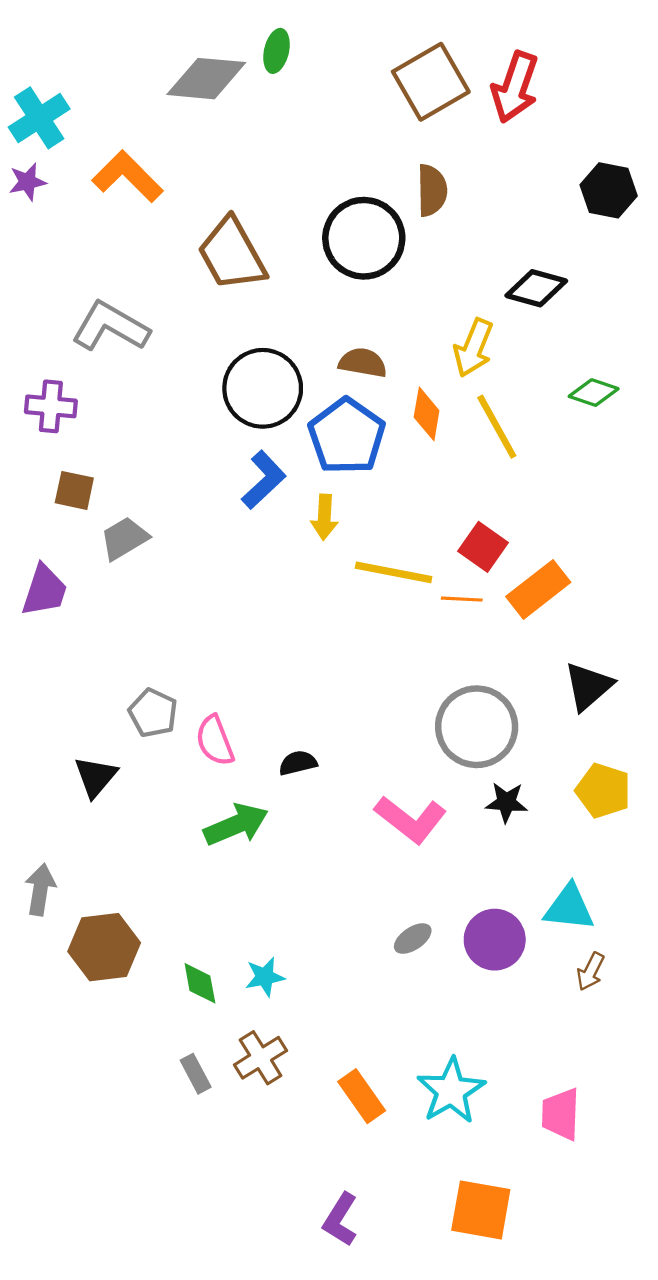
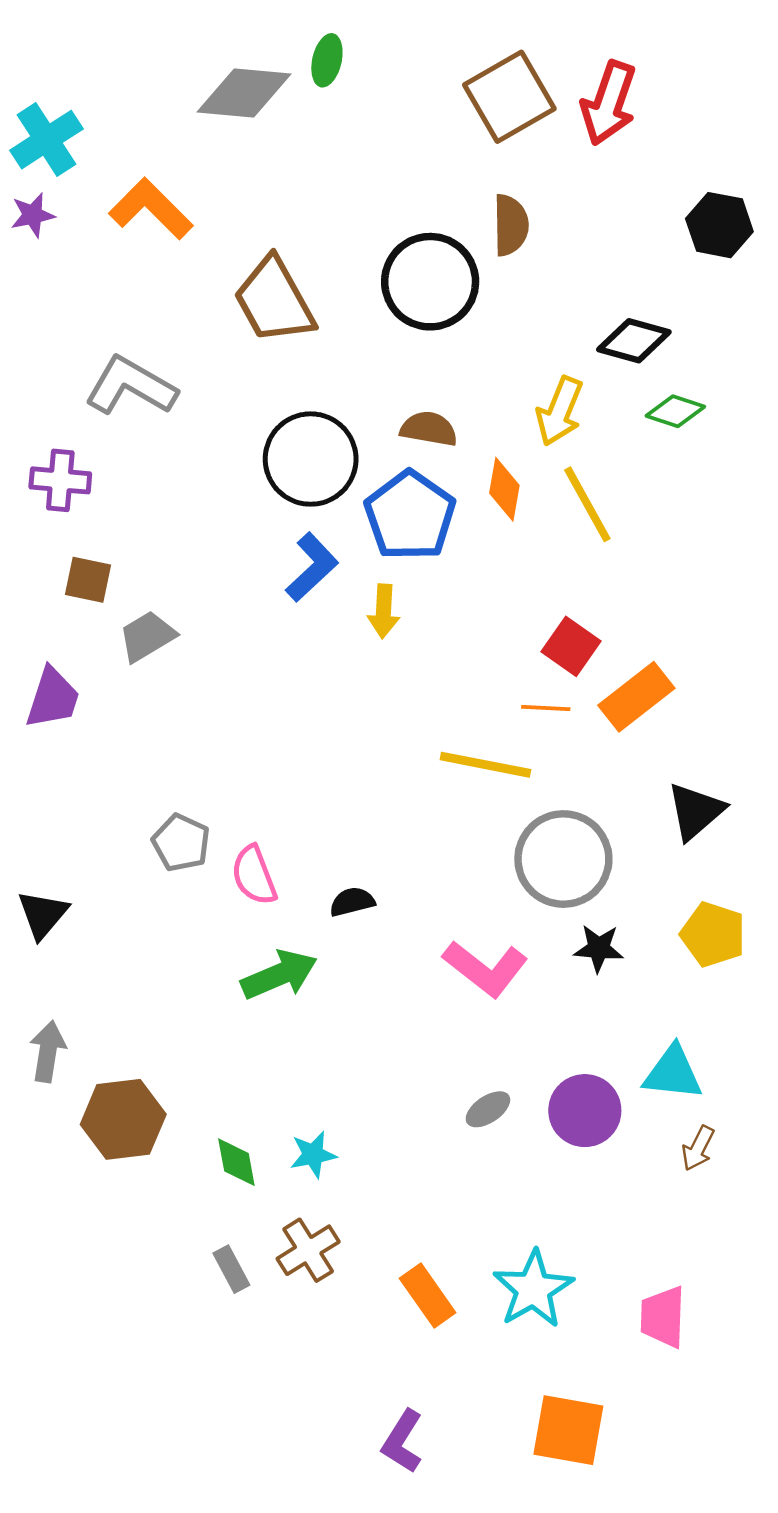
green diamond: (594, 393) -> (675, 411), moved
yellow line: (394, 572) -> (485, 765), moved
black triangle: (96, 777) -> (43, 914), moved

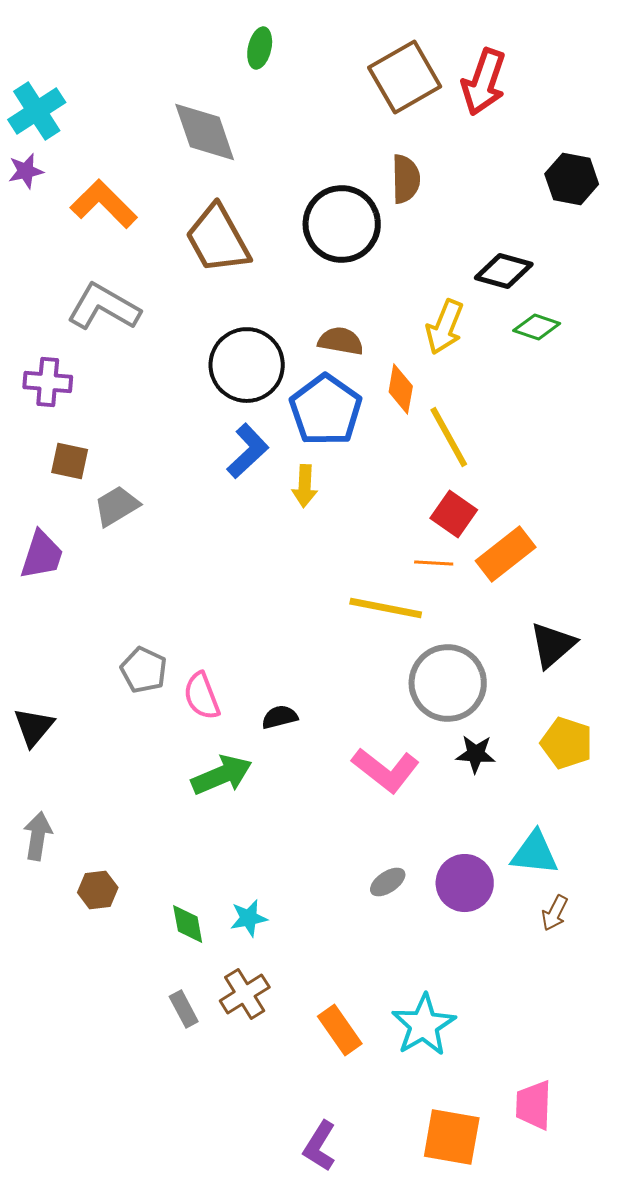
gray diamond: (244, 93) -> (205, 132), moved, turned 66
orange L-shape: (151, 209) -> (104, 204), moved
yellow line: (587, 504) -> (449, 437), moved
brown hexagon: (123, 1119) -> (98, 890), size x0.6
pink trapezoid: (663, 1317) -> (534, 1105), moved

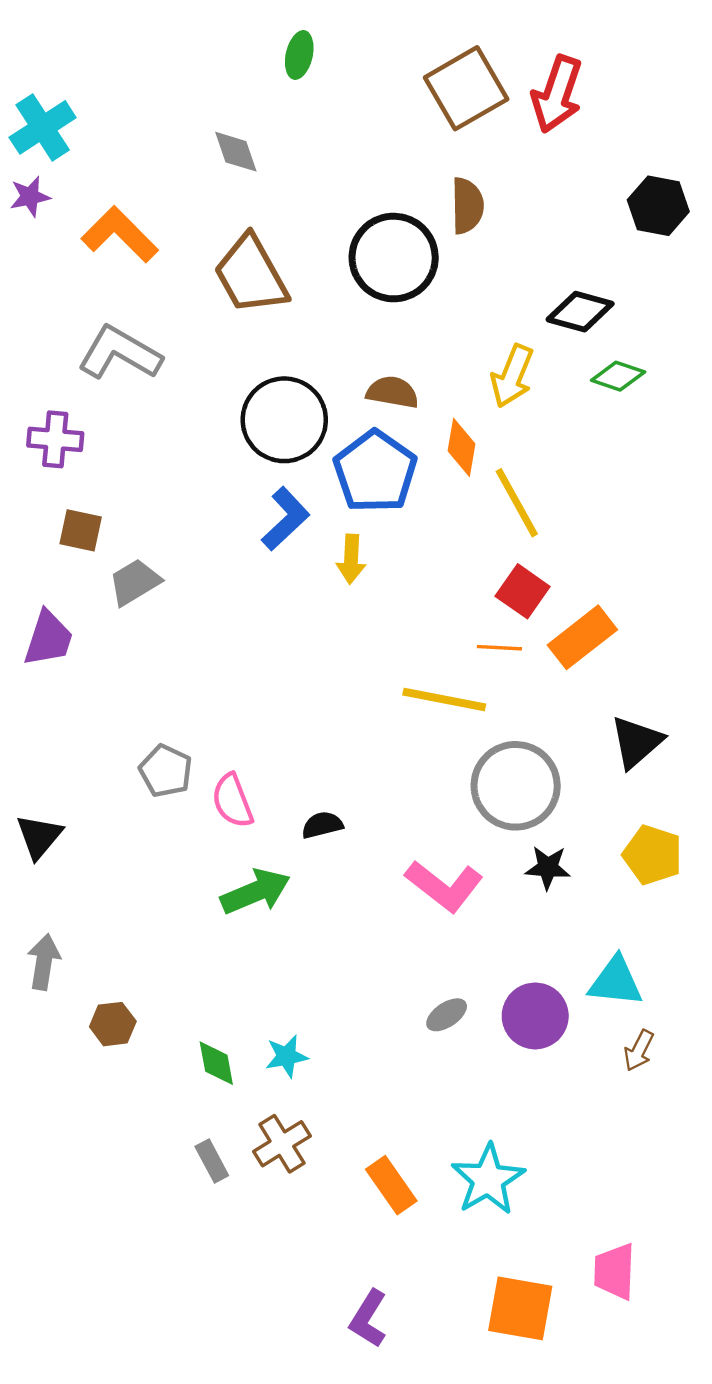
gray diamond: (205, 132) -> (236, 152), size x0.6

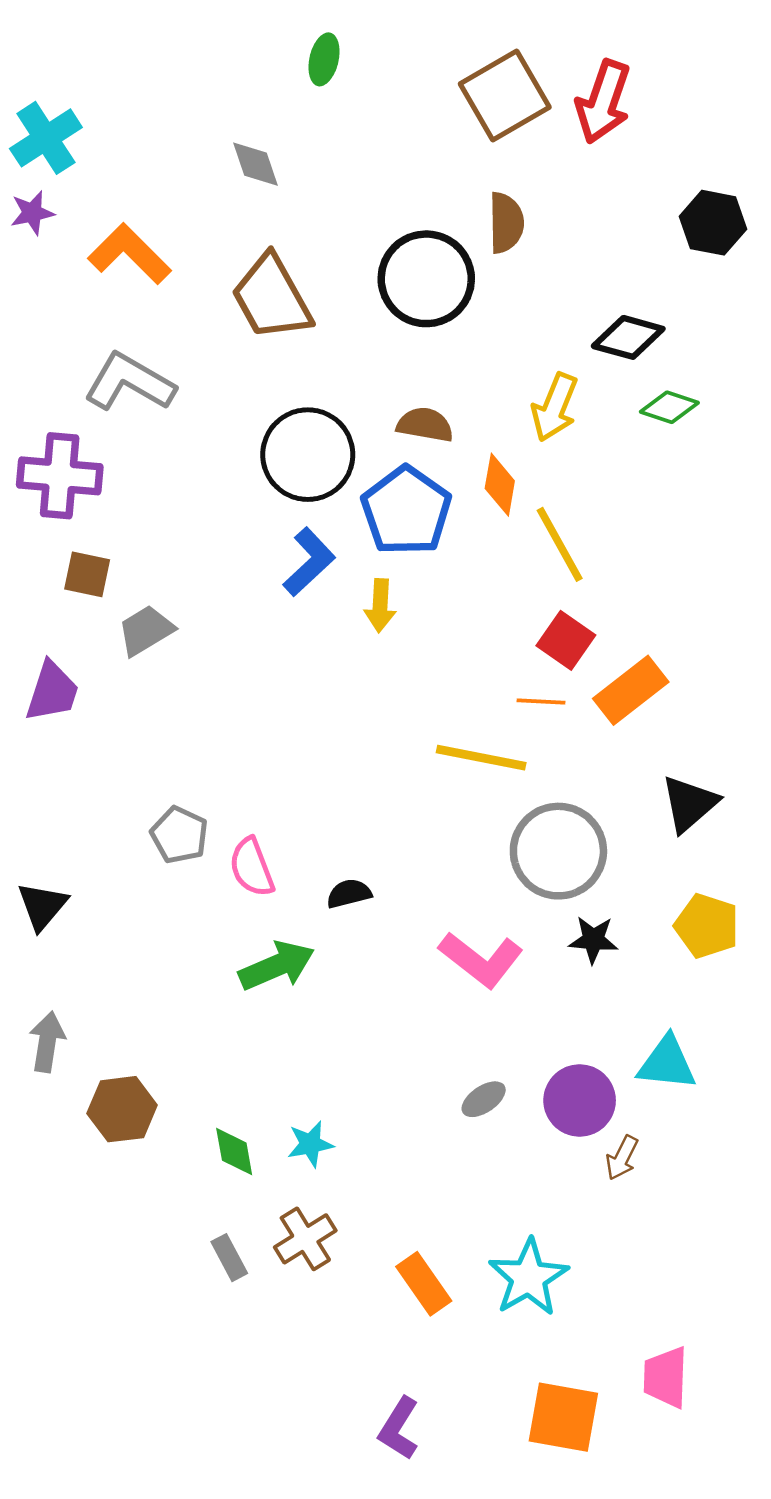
purple cross: (55, 439) -> (60, 476), size x1.4
brown hexagon: (113, 1024) -> (122, 1109), size x1.4
brown arrow: (639, 1051) -> (622, 1158), moved

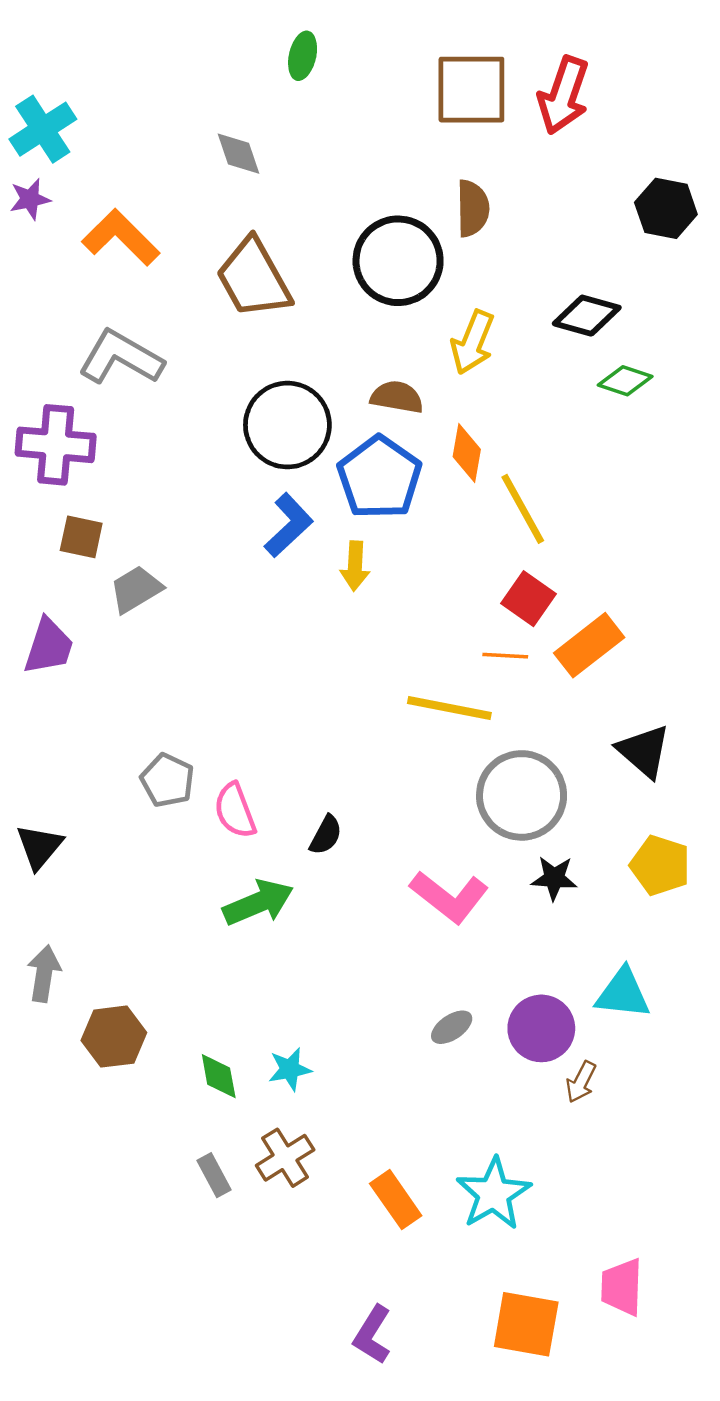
brown square: (505, 96) -> (471, 90), turned 30
yellow arrow: (555, 407) -> (473, 342), moved
black triangle: (689, 804) -> (644, 751), turned -38
black semicircle: (349, 894) -> (326, 835), turned 132

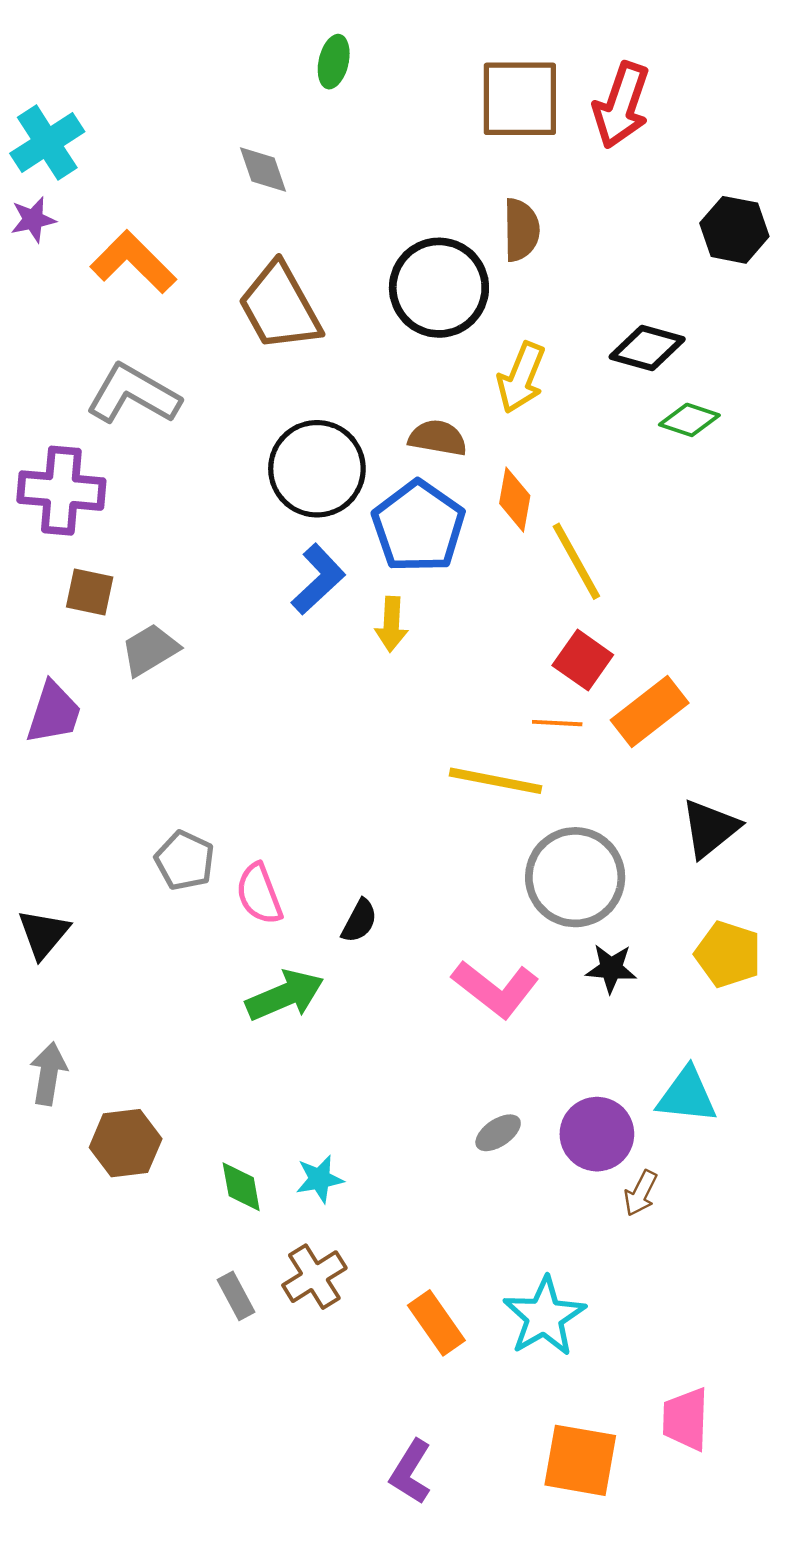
black triangle: (644, 751) -> (710, 828), turned 40

